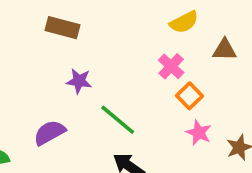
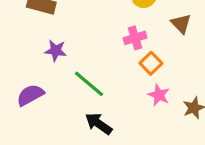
brown triangle: (224, 50) -> (181, 24), turned 45
pink cross: (171, 66) -> (135, 38), turned 30

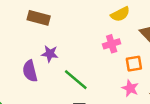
orange square: (151, 63) -> (134, 64), moved, turned 35
purple semicircle: (30, 95) -> (30, 71), moved, turned -75

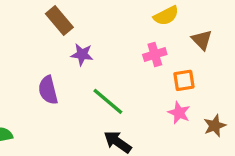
brown rectangle: (39, 18) -> (59, 21), turned 35
purple star: (50, 54) -> (82, 54), moved

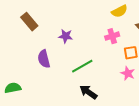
brown rectangle: (59, 21) -> (29, 22), moved
green line: (108, 101) -> (82, 66), turned -70

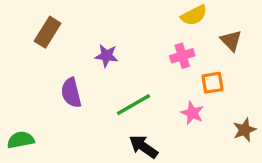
brown rectangle: (29, 22) -> (48, 32), turned 72
pink star: (128, 73) -> (192, 113), moved

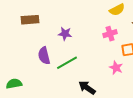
brown rectangle: (48, 32) -> (30, 20), turned 54
green line: (133, 105) -> (67, 63), moved

